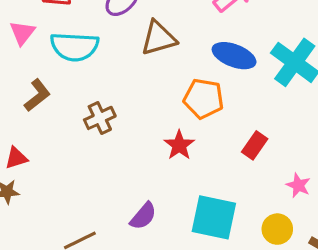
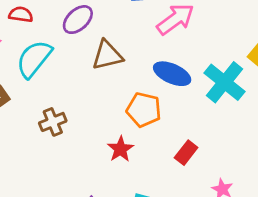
cyan semicircle: (74, 47) -> (34, 59), turned 123

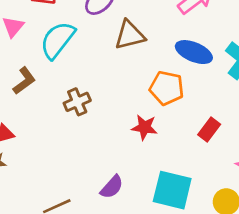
red star: (121, 149) -> (144, 127), turned -30

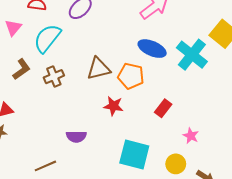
brown triangle: (130, 35) -> (98, 69), moved
brown cross: (77, 102) -> (54, 77), moved
purple semicircle: (112, 187) -> (76, 137), moved, turned 48

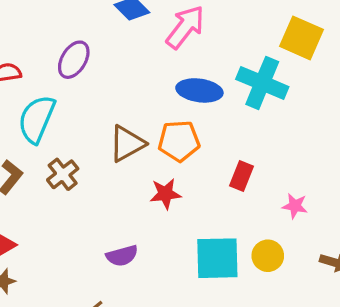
yellow circle: (176, 164) -> (268, 256), moved

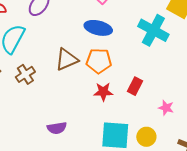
blue ellipse: (199, 90) -> (98, 28), moved
red star: (165, 194) -> (103, 92), moved

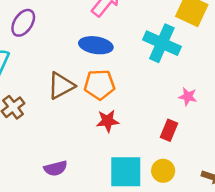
red rectangle: (135, 86) -> (169, 130), moved
pink star: (166, 108) -> (188, 97), moved

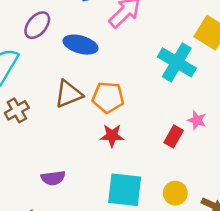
blue ellipse: (96, 45) -> (80, 45), moved
red rectangle: (169, 130) -> (174, 136), moved
yellow circle: (163, 171) -> (175, 193), moved

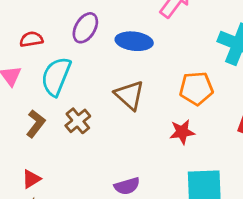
brown triangle: (69, 94) -> (130, 95), turned -48
orange pentagon: (108, 97) -> (196, 88), moved

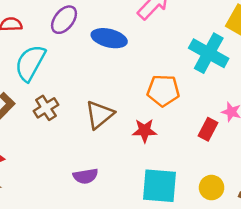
brown triangle: (130, 95) -> (100, 115), moved, turned 32

